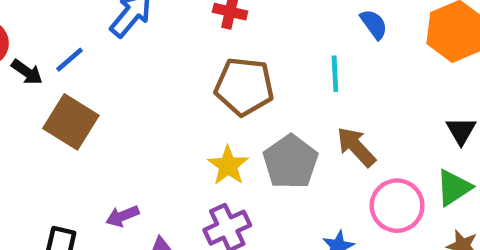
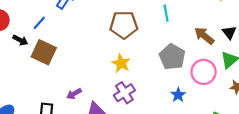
black arrow: (27, 72) -> (20, 40), moved
brown arrow: (356, 147) -> (204, 36), moved
gray pentagon: (290, 162) -> (172, 57), moved

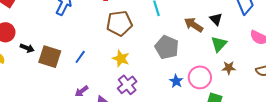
blue line: (39, 23) -> (80, 57), moved
pink circle: (204, 72) -> (200, 77), moved

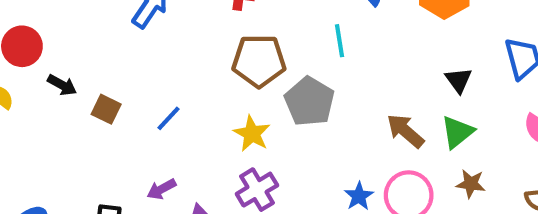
brown arrow: (194, 25) -> (405, 131), moved
gray pentagon: (167, 47) -> (309, 101), moved
brown square: (50, 57) -> (106, 109), size x0.6

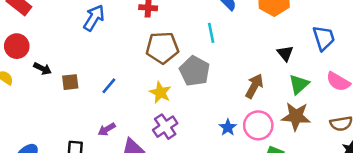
brown square: (106, 109) -> (70, 82), turned -30
brown arrow: (405, 131) -> (254, 86), turned 80
green triangle: (457, 132) -> (299, 84), moved
brown star: (471, 184) -> (296, 116), size x1.6

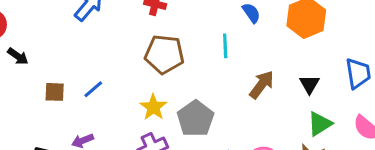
gray pentagon: (195, 71) -> (195, 119), moved
brown square: (70, 82) -> (55, 92), moved
brown arrow: (254, 86) -> (262, 85), moved

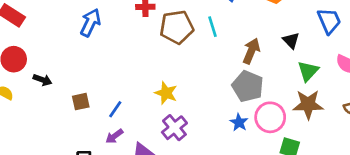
brown pentagon: (164, 54) -> (177, 27), moved
blue line: (93, 89) -> (115, 109), moved
gray pentagon: (195, 119) -> (248, 86), moved

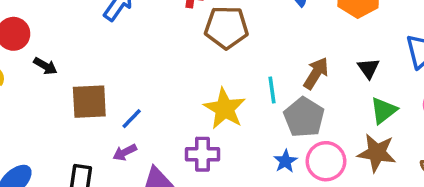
cyan line: (213, 27) -> (272, 90), moved
yellow star: (166, 93) -> (225, 109), moved, size x1.4
brown square: (81, 102) -> (89, 102), size x1.6
purple cross: (174, 128) -> (203, 154), turned 30

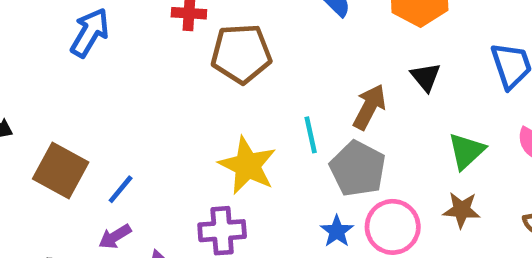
black triangle: (368, 68) -> (426, 77), moved
brown square: (89, 102) -> (61, 171), turned 36
brown star: (377, 153) -> (462, 210), size x0.7

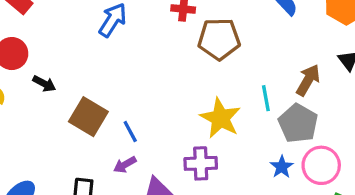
blue line: (121, 189) -> (130, 131), turned -70

